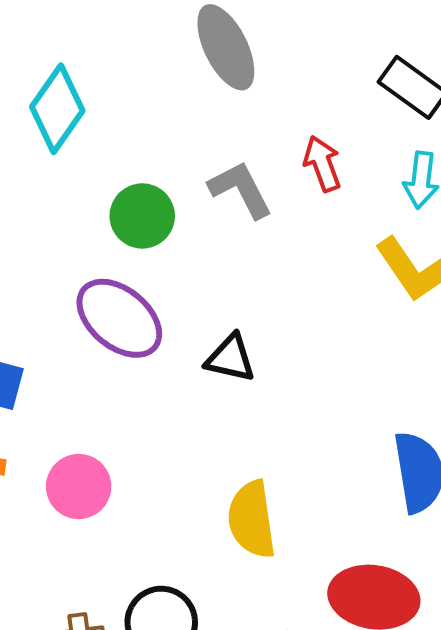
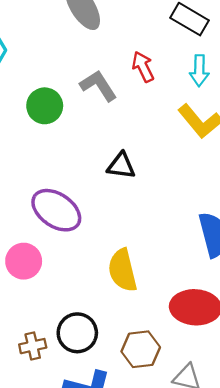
purple ellipse: (119, 318) -> (56, 210), moved
black triangle: (230, 358) -> (121, 166), moved

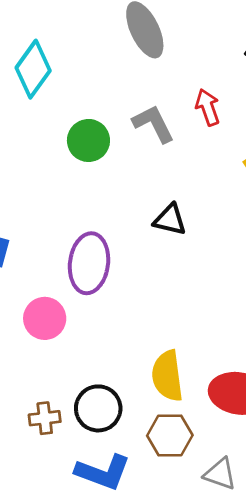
purple ellipse: (56, 210) -> (89, 263), turned 57
yellow semicircle: (123, 270) -> (167, 376), moved

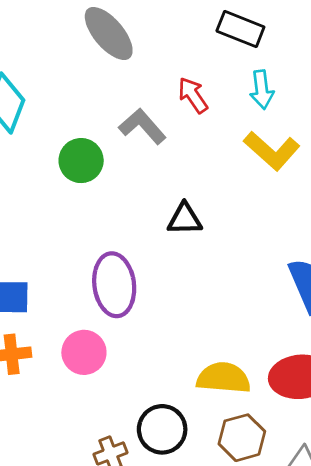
yellow semicircle: (167, 376) -> (224, 378), turned 117

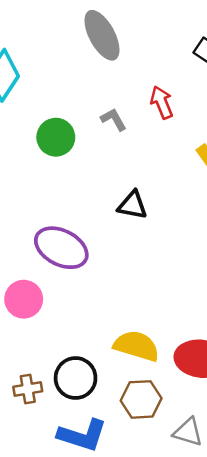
gray L-shape: (142, 126) -> (114, 119), size x0.7
purple ellipse: (114, 285) -> (61, 248), turned -68

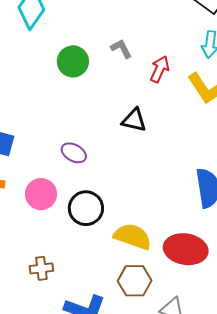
red arrow: (162, 102) -> (160, 69), moved, turned 44
purple ellipse: (61, 248) -> (74, 153), size x0.6
black circle: (76, 378) -> (86, 208), moved

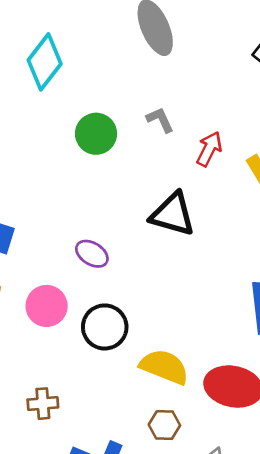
black triangle: (134, 120) -> (173, 214), size x1.4
brown hexagon: (135, 281) -> (164, 425), size x0.7

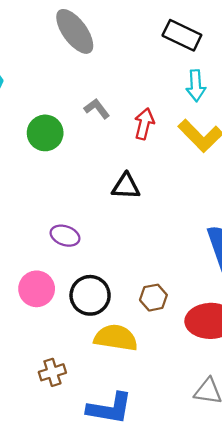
black triangle: (173, 214) -> (126, 186), size x0.7
yellow semicircle: (164, 367) -> (116, 338), moved
brown hexagon: (164, 425) -> (153, 298), moved

